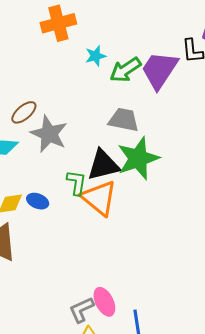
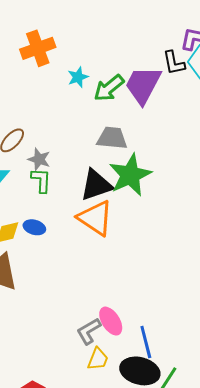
gray star: (49, 134) -> (39, 159), size x0.6
green L-shape: (77, 183) -> (41, 180), moved

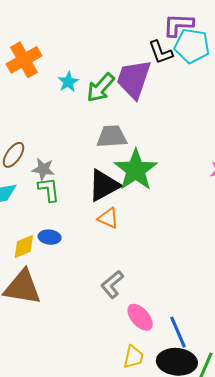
orange triangle: (95, 218) -> (108, 218), size x0.6
gray L-shape: (89, 331) -> (112, 284), moved

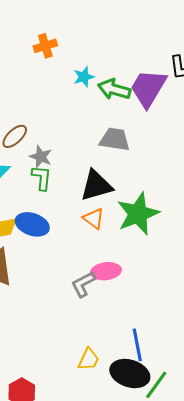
orange cross: (24, 60) -> (45, 46), size x0.7
green arrow: (101, 88) -> (114, 89), turned 52
green star: (136, 170) -> (138, 214), moved
blue ellipse: (50, 237) -> (32, 224), size x1.5
pink ellipse: (140, 317) -> (106, 271), moved, turned -68

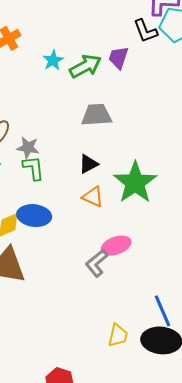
purple trapezoid: (148, 88) -> (118, 58), size x0.6
green arrow: (114, 89) -> (85, 66), turned 148
black triangle: (96, 186) -> (88, 164), size x0.6

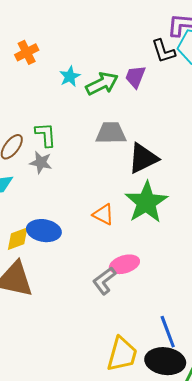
black triangle: (88, 164) -> (143, 158), moved, size x1.6
green L-shape: (33, 168) -> (46, 135), moved
yellow trapezoid: (118, 335) -> (122, 354), size x1.5

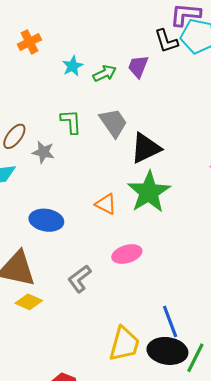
green arrow: (102, 84) -> (105, 73), size x0.7
gray trapezoid: (111, 133) -> (113, 123), turned 56
green L-shape: (46, 135) -> (71, 122), moved
yellow diamond: (18, 239) -> (29, 302), moved, turned 44
gray L-shape: (104, 281) -> (79, 279), moved

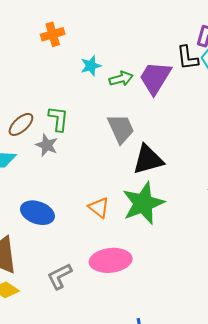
purple trapezoid: (138, 66) -> (155, 78), size x1.5
green L-shape: (71, 122) -> (58, 119), moved
pink ellipse: (127, 254) -> (111, 260), size x1.4

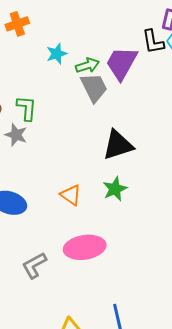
gray trapezoid: (121, 129) -> (94, 88), moved
green star: (143, 203) -> (115, 189), size x0.6

